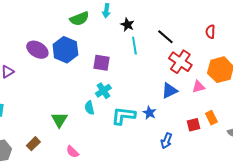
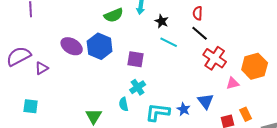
red semicircle: (210, 32) -> (198, 13), moved
cyan line: (134, 46) -> (169, 42), turned -54
blue triangle: (169, 91) -> (206, 101), moved, turned -42

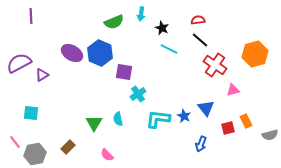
red semicircle: (198, 13) -> (198, 20), turned 80
purple square: (136, 59) -> (124, 72), moved
orange hexagon: (255, 66) -> (255, 54), moved
cyan semicircle: (124, 104) -> (118, 119), moved

